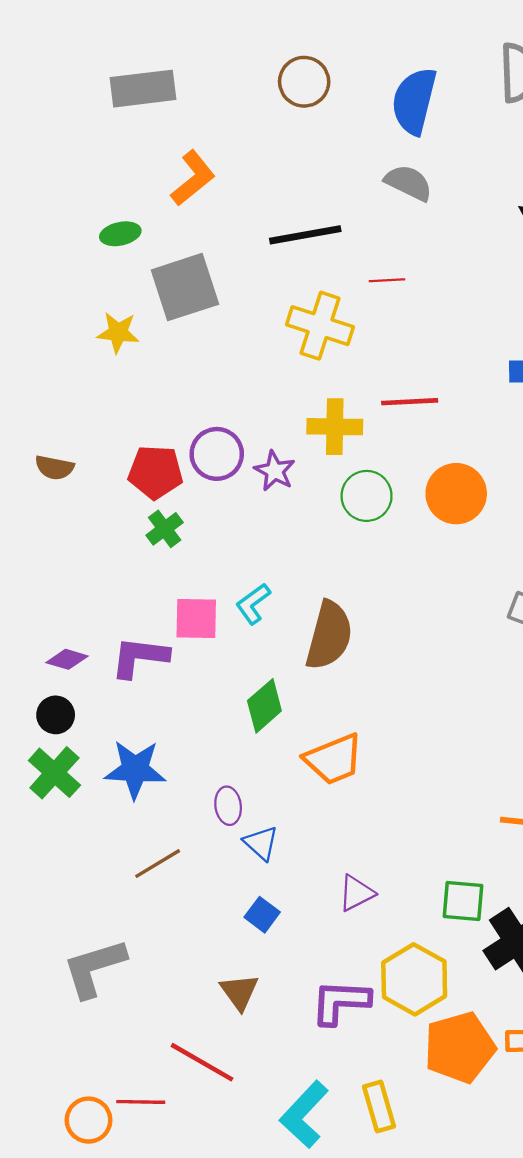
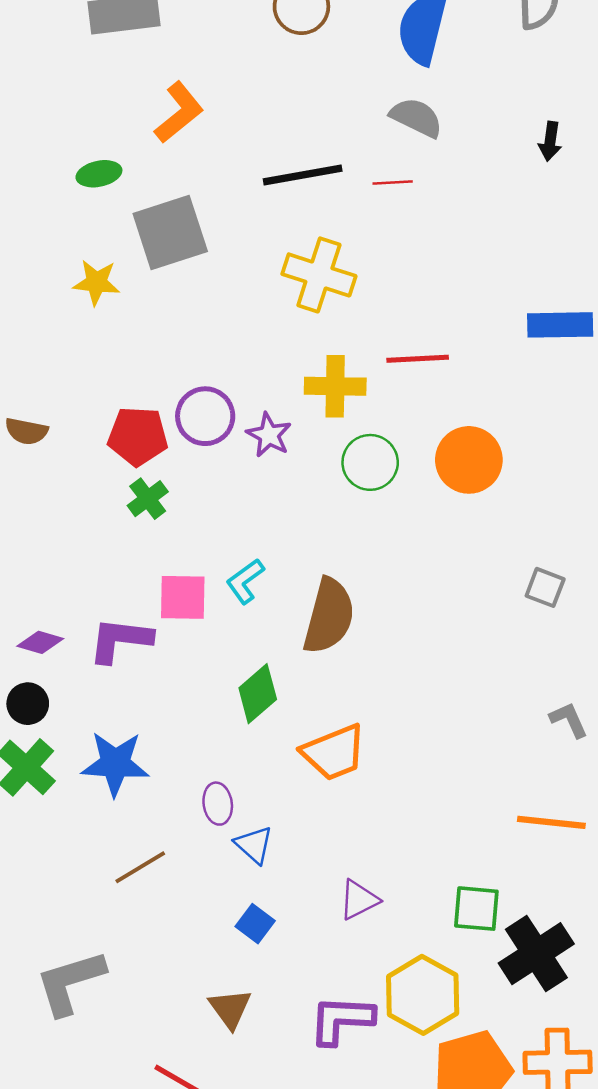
red line: (387, 280) -> (393, 182), moved

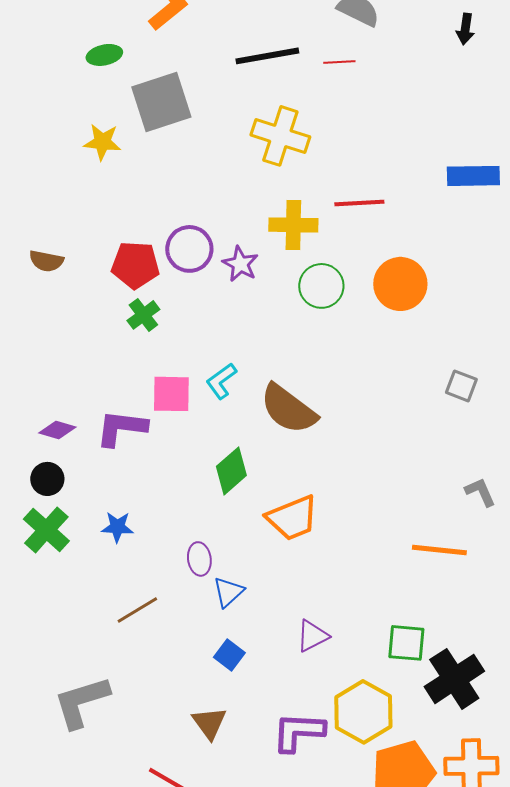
brown semicircle: (329, 616) -> (288, 409), turned 112
blue star: (115, 764) -> (117, 527), size x0.6
orange line: (551, 822) -> (439, 550), moved
blue triangle: (254, 845) -> (228, 592), turned 36

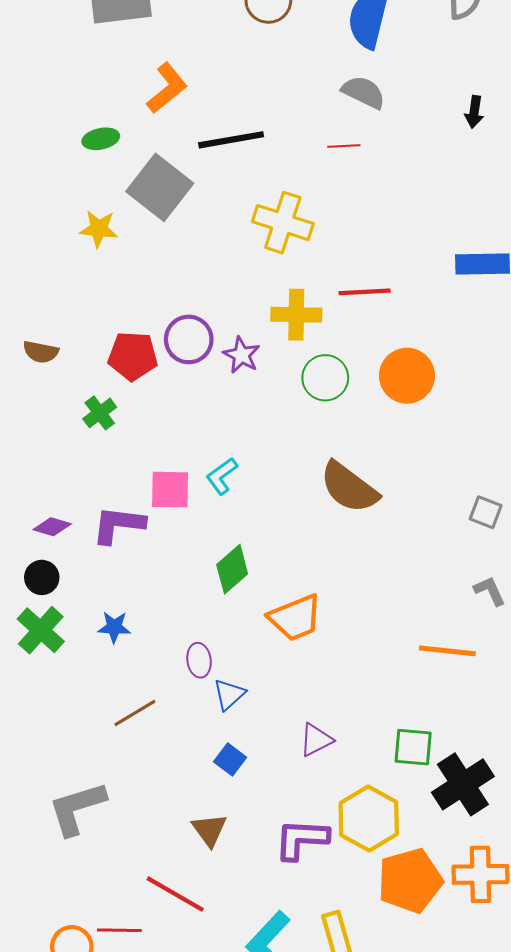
black line: (267, 56) -> (231, 140), moved
gray square: (161, 102) -> (160, 187), turned -34
green cross: (143, 315) -> (100, 413), moved
gray square: (461, 386) -> (486, 512), moved
brown semicircle: (288, 409) -> (349, 487), moved

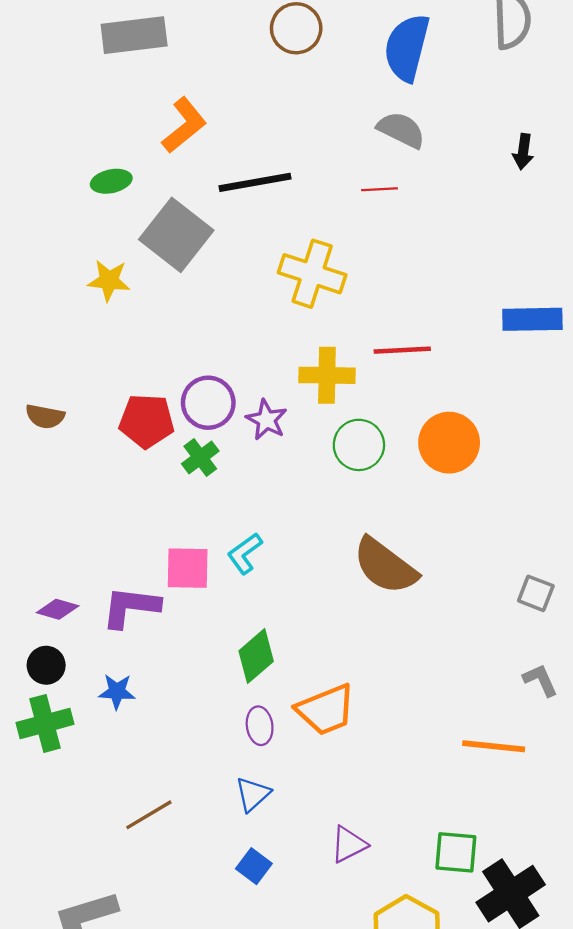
green cross: (100, 413) -> (200, 457), moved
blue star: (114, 627) -> (117, 691), moved
green cross: (41, 630) -> (45, 723), turned 33
purple ellipse: (199, 660) -> (260, 726), moved

